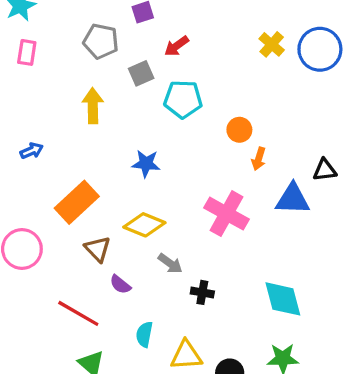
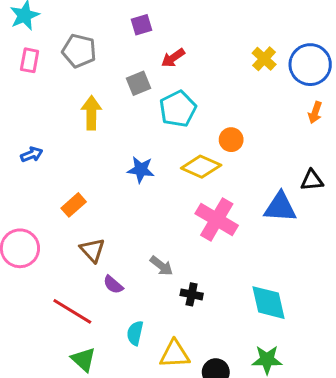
gray pentagon: (101, 41) -> (79, 51), moved
cyan pentagon: (183, 99) -> (178, 109), turned -30
orange arrow: (259, 159) -> (315, 113), moved
orange rectangle: (77, 202) -> (74, 205), size x0.6
yellow diamond: (144, 225) -> (201, 167), moved

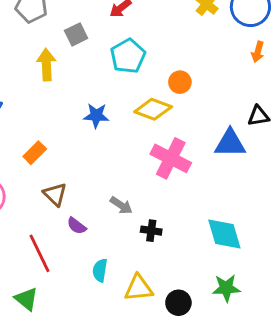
gray square: (138, 83) -> (76, 34), moved
red line: (72, 311) -> (40, 253), turned 36
green triangle: (83, 359) -> (26, 299), moved

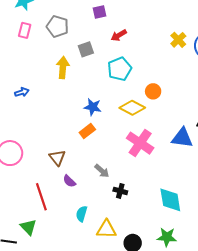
orange rectangle: (35, 153) -> (87, 131), moved

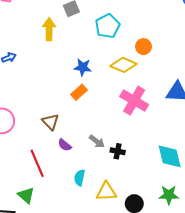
gray arrow: (102, 171) -> (97, 141), moved

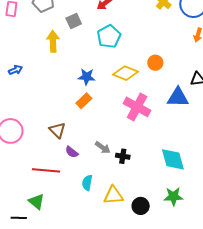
orange circle: (144, 47) -> (155, 63), moved
red line: (37, 163) -> (46, 170), turned -60

